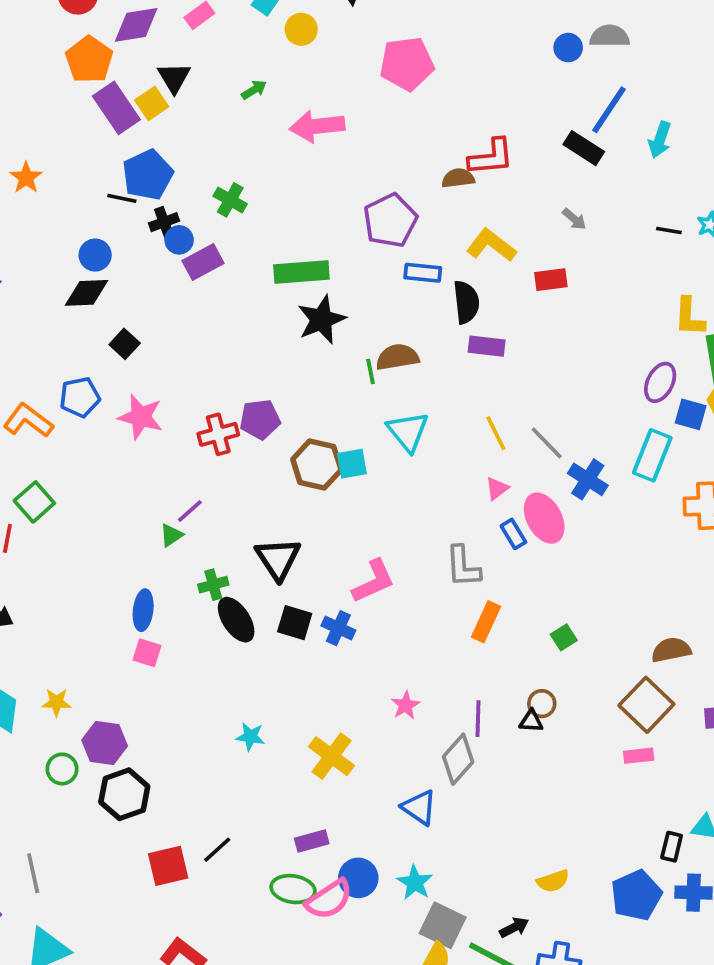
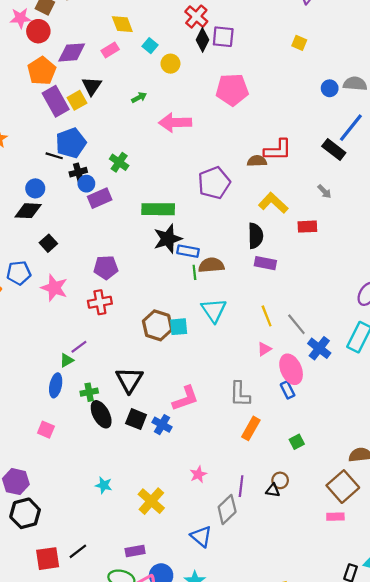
blue rectangle: (423, 273) -> (188, 251), moved
purple pentagon: (260, 419) -> (106, 267), moved
blue rectangle: (513, 534) -> (288, 390), moved
blue ellipse: (143, 610) -> (56, 385), moved

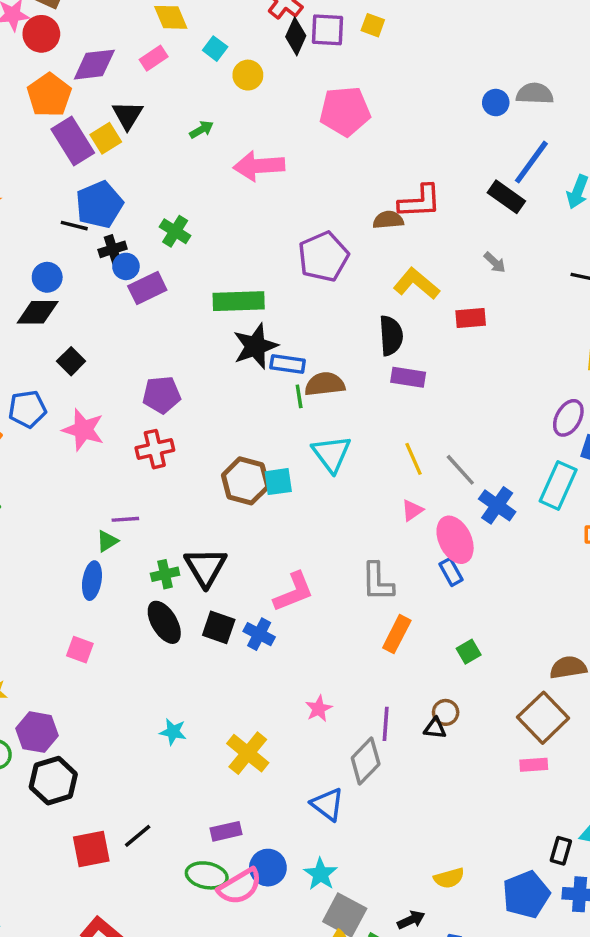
yellow square: (299, 43) -> (373, 25), moved
purple line: (79, 347) -> (125, 519), turned 35
green cross: (89, 392) -> (165, 574), moved

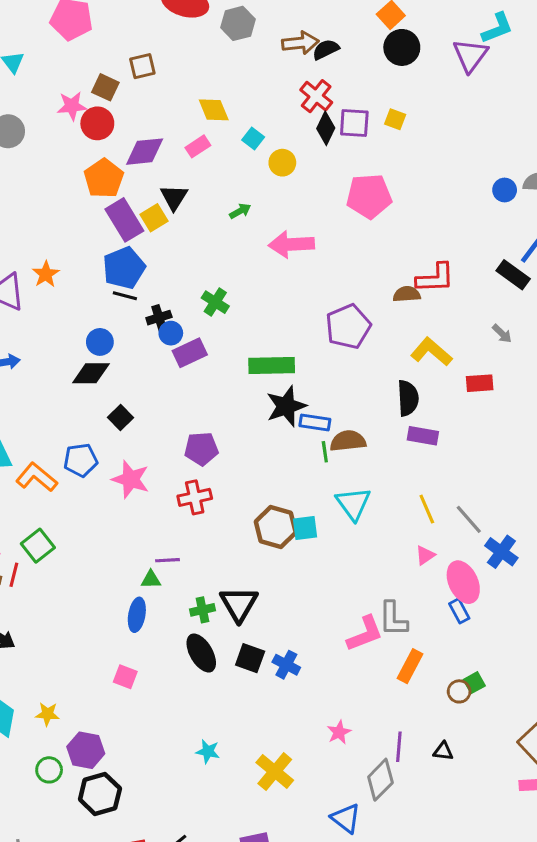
blue pentagon: (99, 205) -> (124, 268), moved
green triangle: (107, 541) -> (151, 580), turned 30
pink L-shape: (294, 592) -> (365, 634), moved
brown circle: (446, 712) -> (459, 691), moved

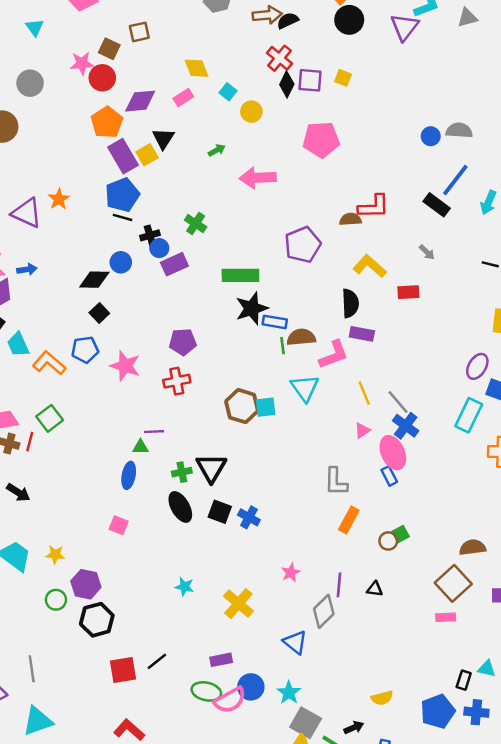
blue circle: (100, 342) -> (121, 262), moved
black square: (121, 418) -> (99, 313), moved
blue cross: (501, 552) -> (406, 426), moved
pink L-shape: (365, 634) -> (334, 355), moved

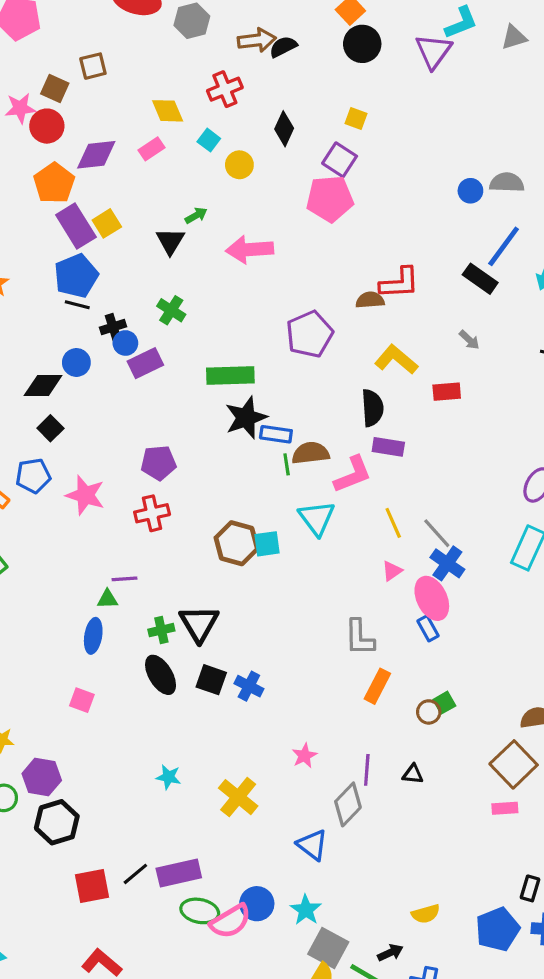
red cross: (280, 58) -> (225, 89), moved, turned 30
purple square: (310, 80) -> (340, 160), moved, turned 30
black triangle: (163, 138) -> (170, 241), moved
purple rectangle: (221, 660) -> (179, 873), moved, size x1.5

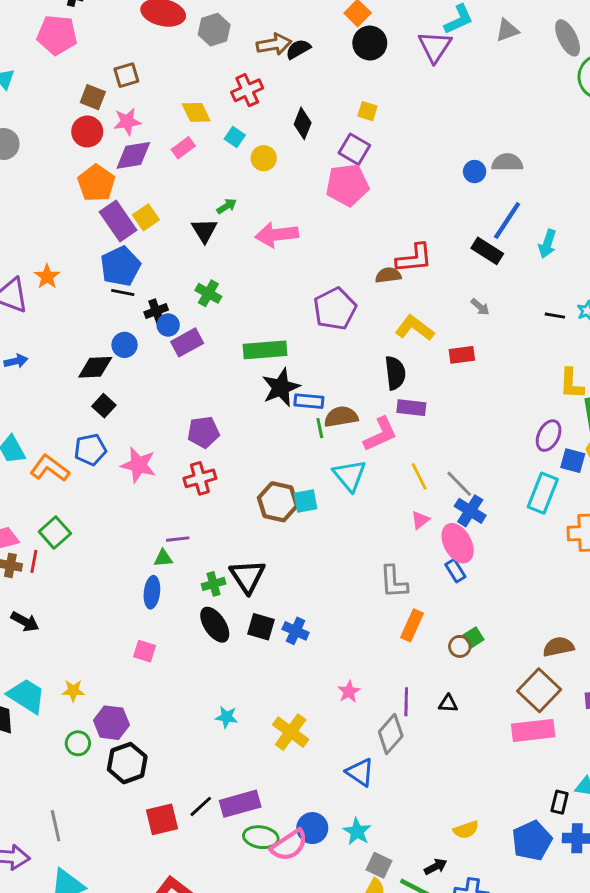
pink star: (20, 108) -> (127, 122), moved
pink rectangle: (505, 808) -> (533, 730), size x1.8
gray square: (328, 948) -> (379, 865), size x0.7

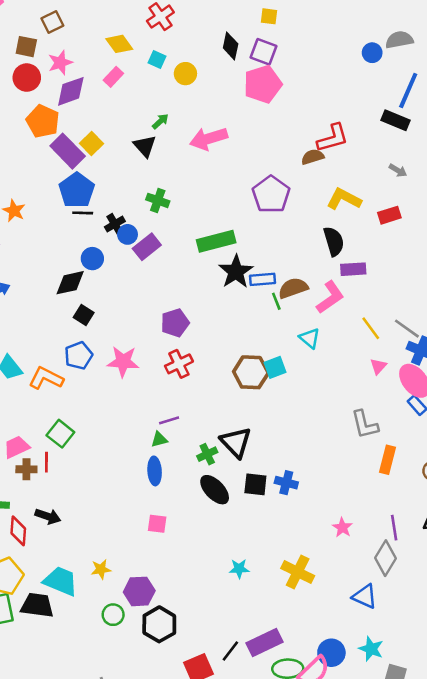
black diamond: (303, 123) -> (231, 46), moved
cyan triangle: (350, 475) -> (310, 338), size x0.7

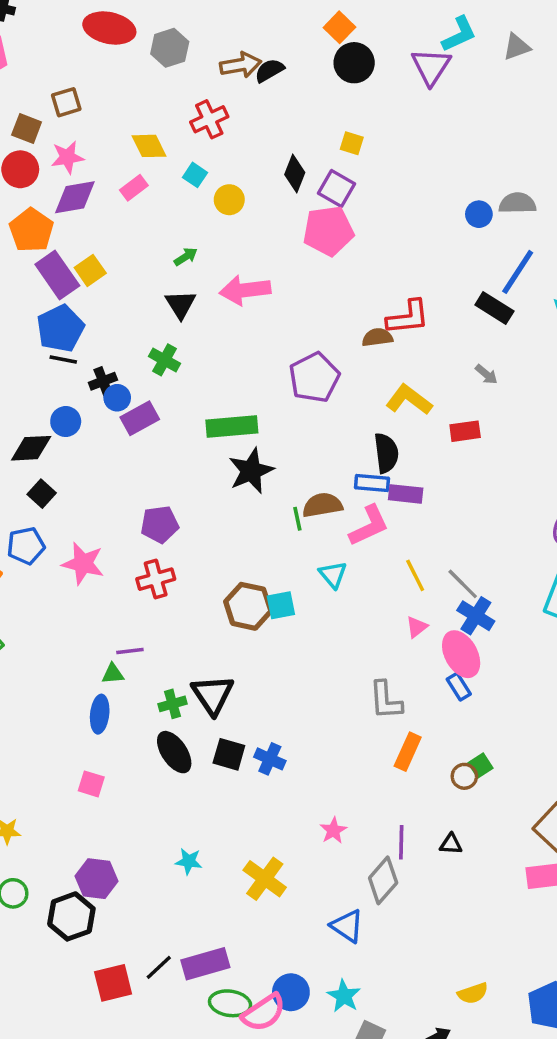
black triangle: (145, 146) -> (181, 304), moved
blue rectangle: (262, 279) -> (372, 483), moved
purple hexagon: (139, 591) -> (96, 879), moved

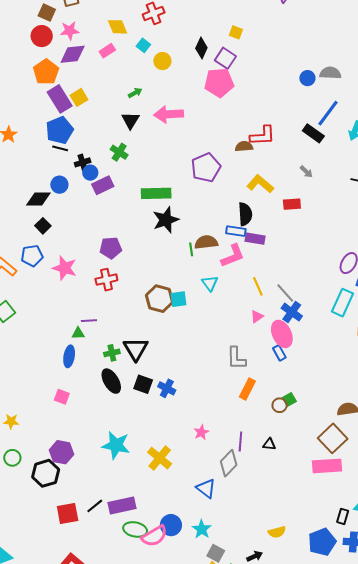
cyan star: (189, 861) -> (116, 445), size x1.8

